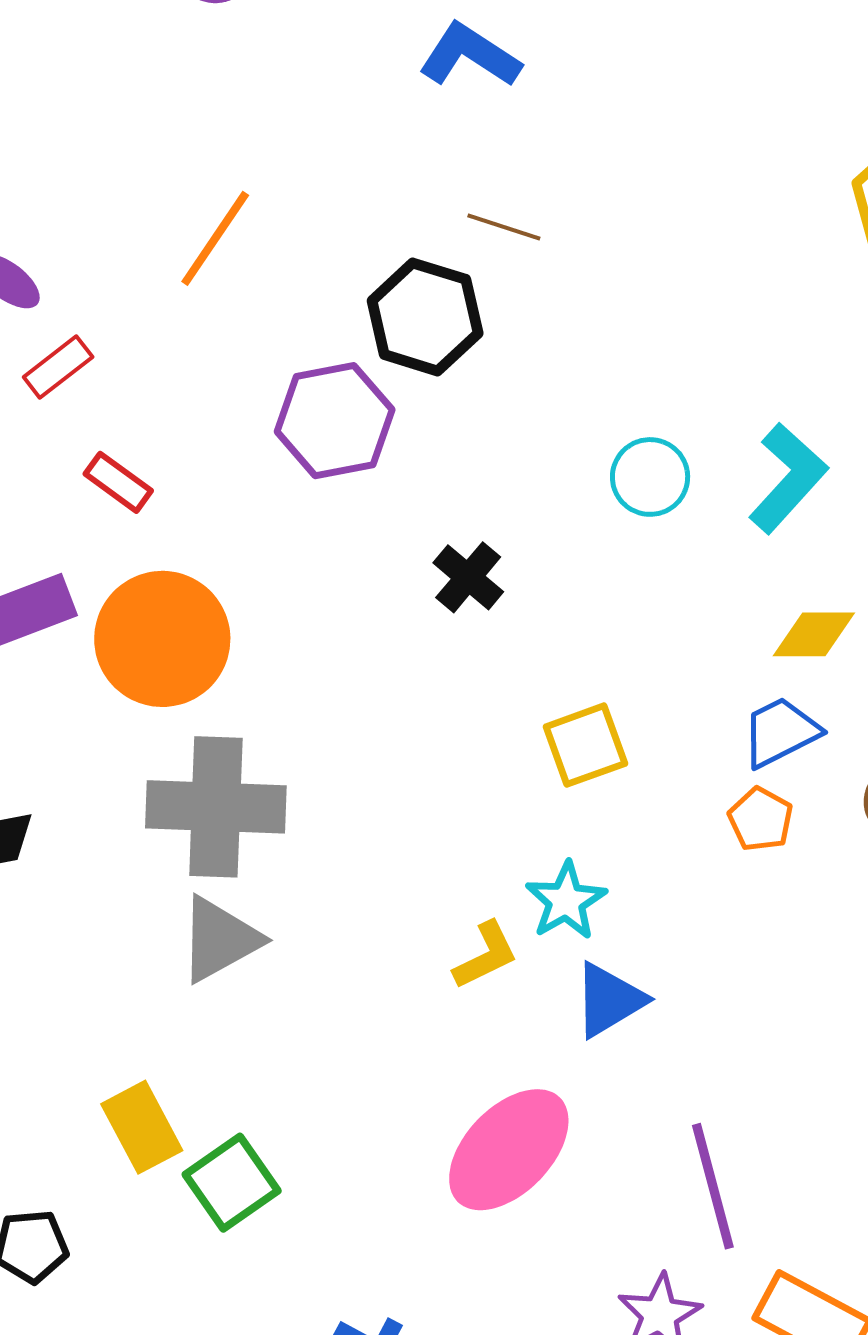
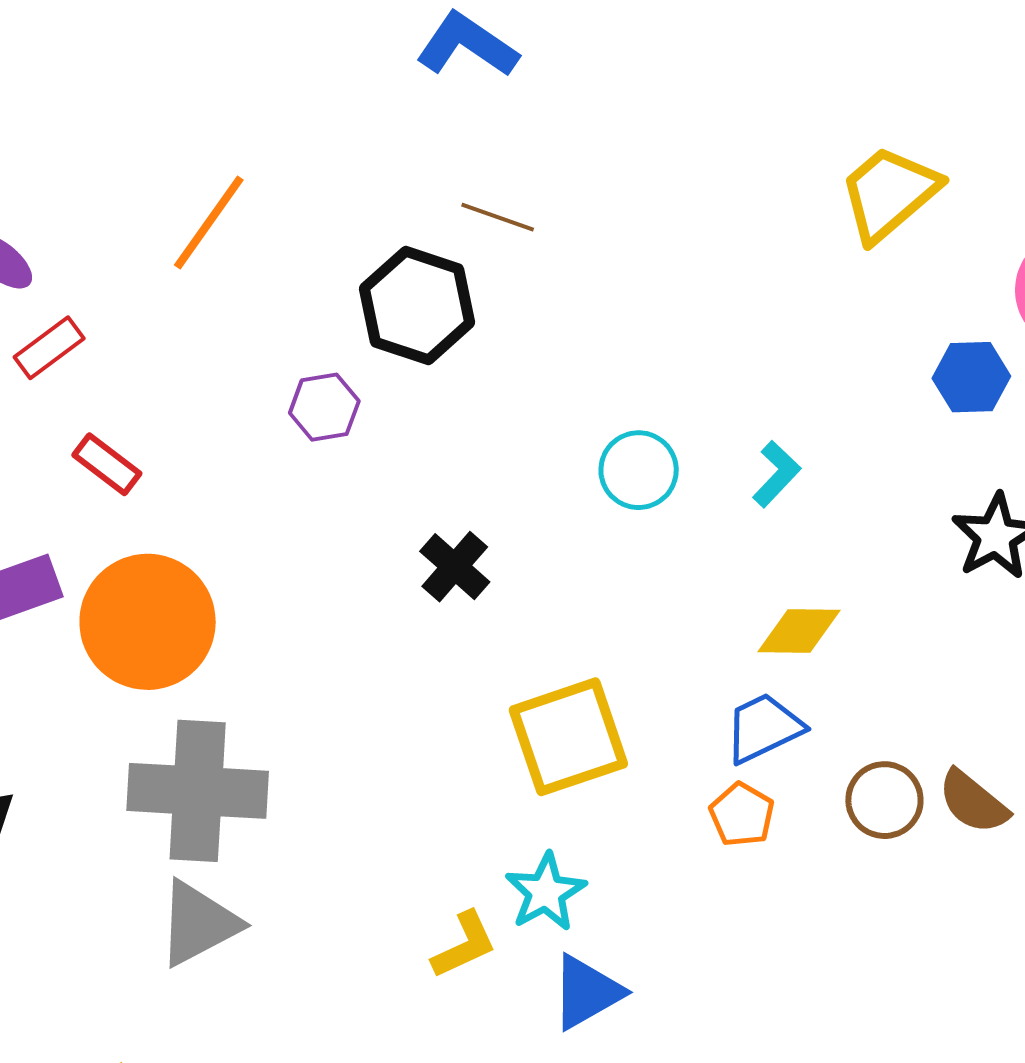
purple hexagon: (335, 421) -> (324, 407), size x0.6
cyan L-shape: (788, 478) -> (776, 474), size x0.6
yellow square: (585, 745) -> (568, 737), size x1.4

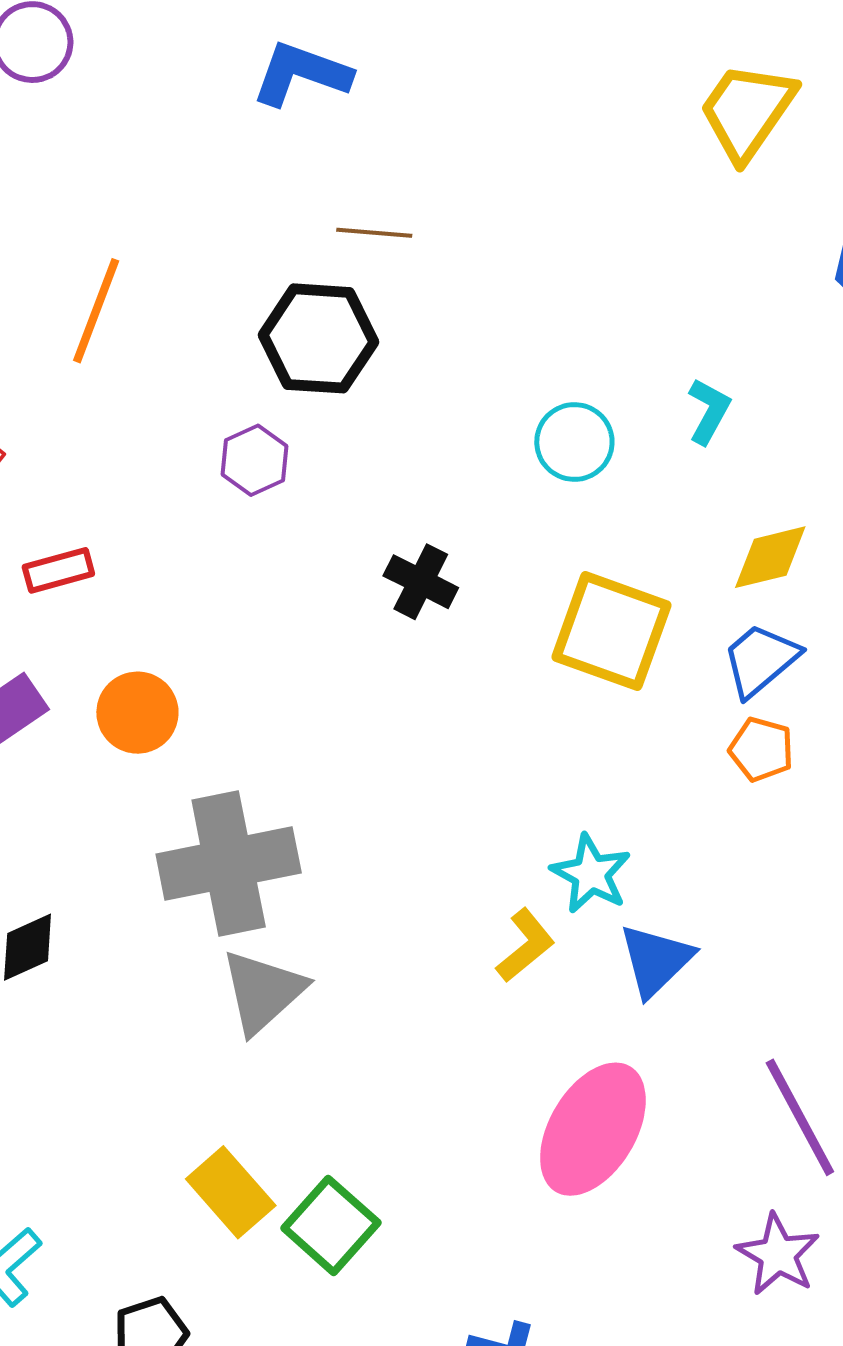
red rectangle: (107, 464) -> (58, 570), turned -38
orange circle: (148, 622) -> (137, 713), size x0.6
yellow square: (568, 737) -> (611, 631), moved, turned -37

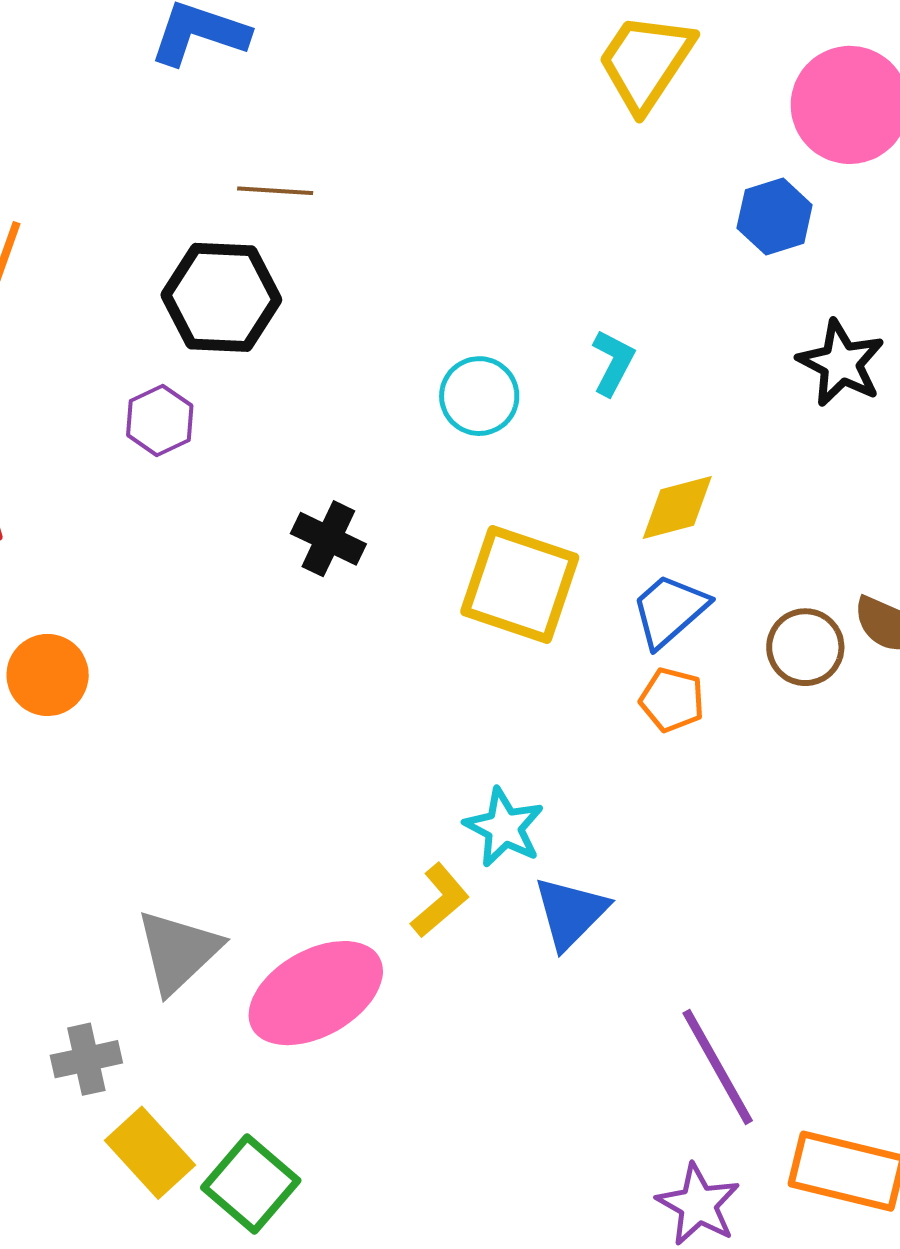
gray cross: (229, 863) -> (86, 1059), moved, size x0.5
pink ellipse: (593, 1129) -> (316, 993), moved, turned 31

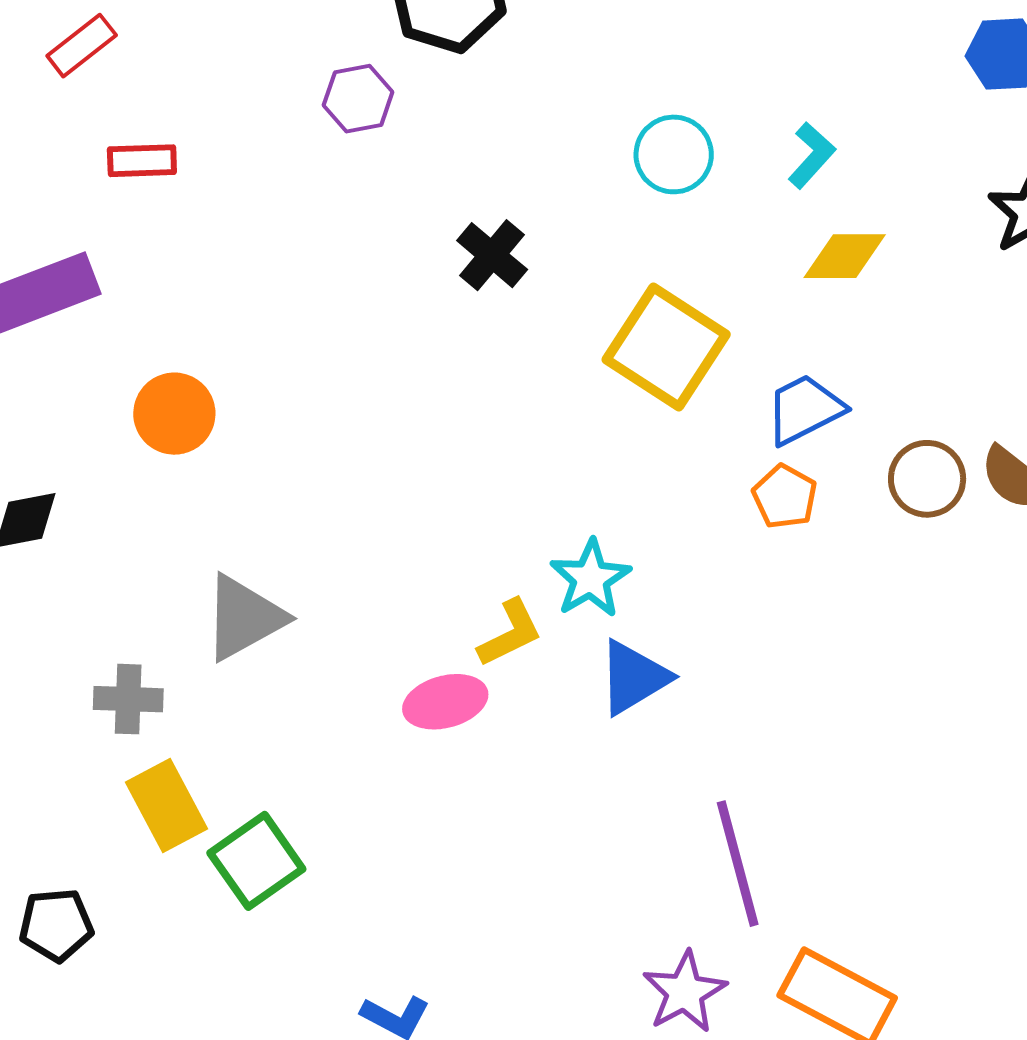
yellow diamond: (677, 507) -> (845, 256), moved
orange circle: (48, 675) -> (174, 414), moved
pink ellipse: (316, 993) -> (445, 702), moved, size x0.6

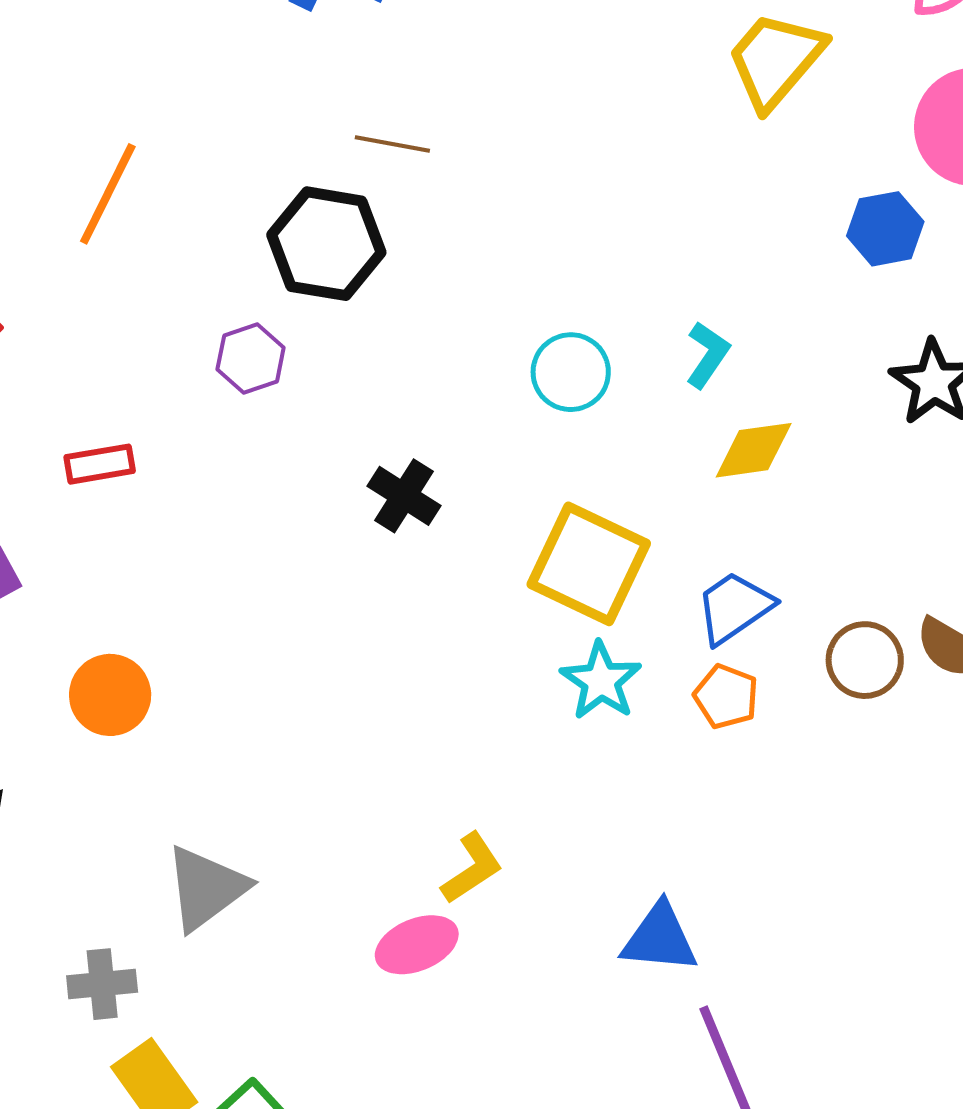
red rectangle: (142, 161) -> (100, 464), moved
cyan star: (590, 579) -> (601, 681), moved
blue triangle: (634, 678) -> (660, 938), moved, turned 44

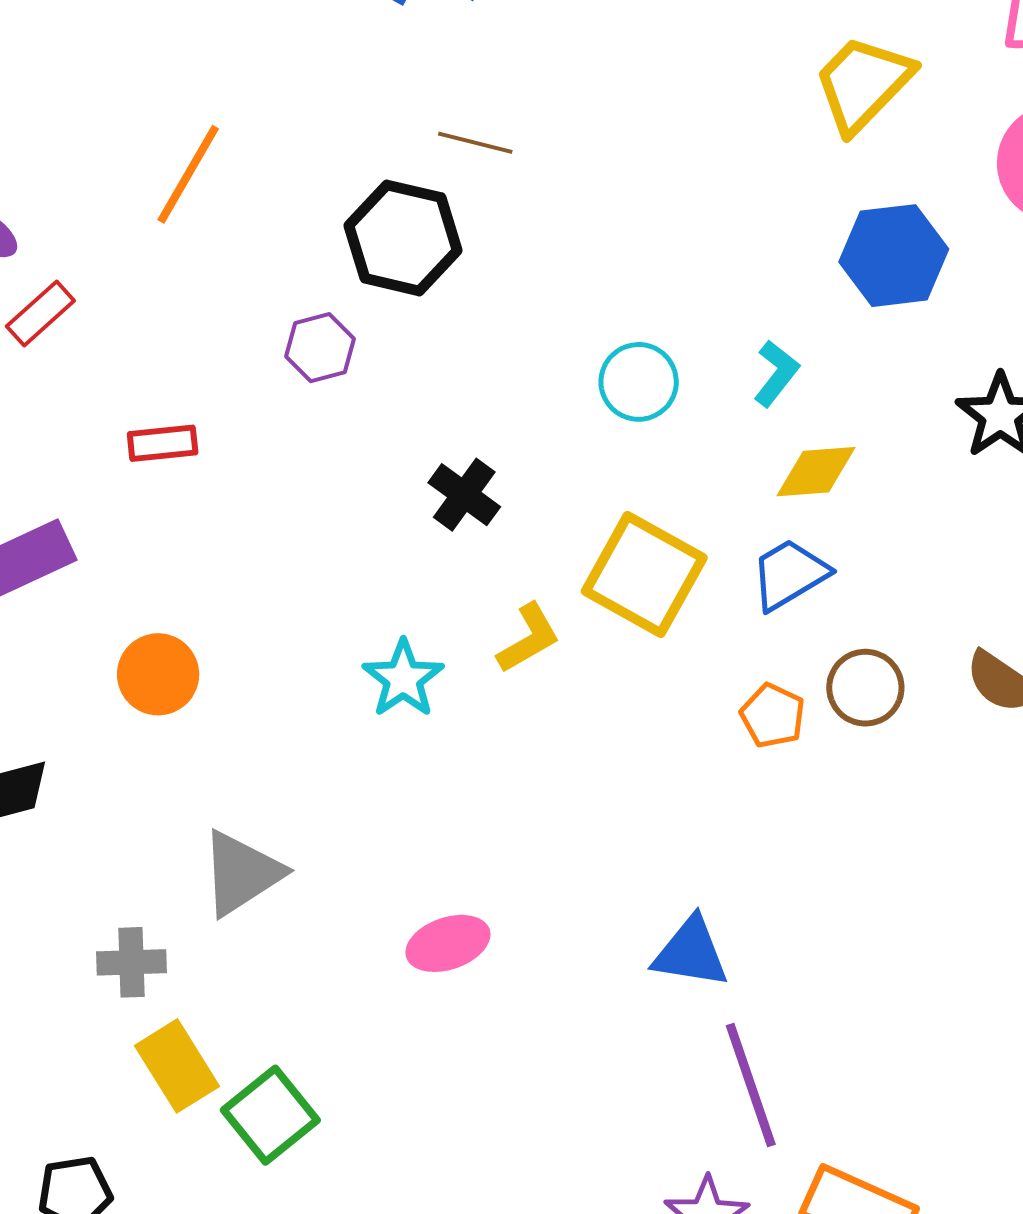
blue hexagon: (885, 229) -> (894, 256), moved, size x1.4
blue trapezoid: (734, 607) -> (789, 574), moved
brown circle: (865, 660) -> (865, 688), moved
cyan star: (601, 681) -> (403, 679), moved
yellow L-shape: (472, 868) -> (529, 638), moved

